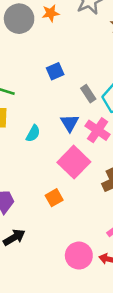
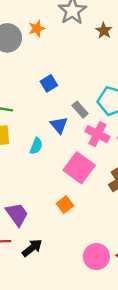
gray rectangle: (88, 94) -> (80, 110), moved
blue triangle: (70, 123) -> (59, 125), moved

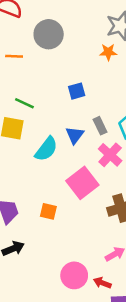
orange star: (37, 28) -> (108, 52), moved
cyan semicircle: (36, 146) -> (46, 149), size x1.5
orange square: (65, 205) -> (48, 211), moved, turned 35

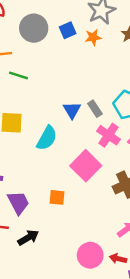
blue square: (77, 91) -> (68, 30), moved
green line: (24, 103) -> (18, 75), moved
blue triangle: (75, 135) -> (72, 110), moved

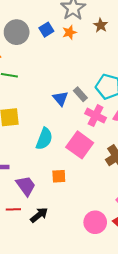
cyan semicircle: (47, 138) -> (44, 139), moved

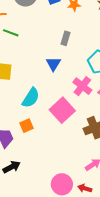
gray rectangle: (80, 94) -> (66, 38), moved, turned 48
orange square: (59, 176) -> (27, 126), moved, turned -32

